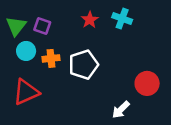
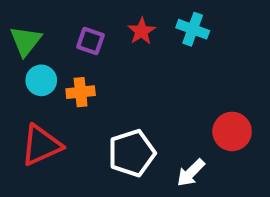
purple square: (42, 26) -> (90, 41), moved
white pentagon: (83, 65) -> (132, 153), moved

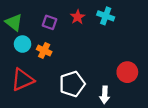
green triangle: (26, 41) -> (14, 22), turned -30
orange cross: (81, 92) -> (44, 50), turned 32
white arrow: (191, 173) -> (105, 95), turned -42

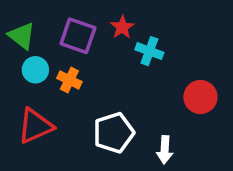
cyan cross: (106, 16) -> (149, 51), moved
purple square: (50, 22) -> (78, 36), size x1.5
red circle: (127, 72) -> (200, 97), moved

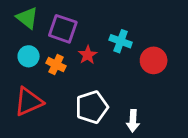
red star: (122, 27) -> (88, 55), moved
green triangle: (22, 36) -> (27, 18), moved
red circle: (200, 97) -> (154, 60), moved

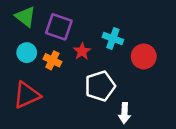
white pentagon: (92, 107) -> (100, 86), moved

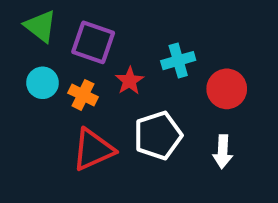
cyan cross: (113, 38) -> (178, 61), turned -36
red triangle: (27, 95) -> (93, 150), moved
white arrow: (124, 113) -> (223, 152), moved

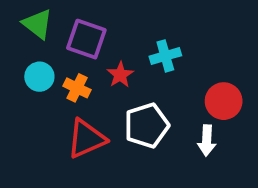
red circle: (227, 89) -> (224, 101), moved

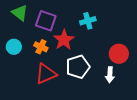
cyan cross: (165, 56) -> (88, 21), moved
red star: (120, 75) -> (64, 40), size x1.5
cyan circle: (39, 77) -> (14, 47), moved

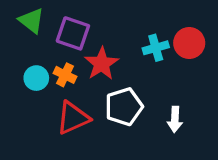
cyan cross: (88, 21) -> (156, 48), moved
cyan circle: (14, 47) -> (36, 78), moved
red circle: (119, 54) -> (189, 43), moved

